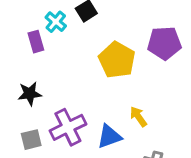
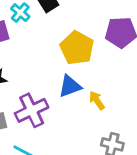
blue triangle: (109, 136) -> (70, 86), moved

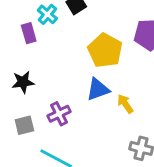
purple cross: (32, 110) -> (59, 114), size x0.7

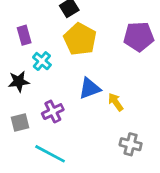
cyan cross: (47, 14) -> (42, 61), moved
yellow pentagon: (105, 50) -> (80, 39), moved

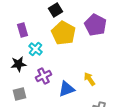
purple pentagon: (139, 37) -> (95, 25), moved, turned 30
blue triangle: (90, 88) -> (66, 89), moved
purple cross: (53, 112) -> (43, 76), moved

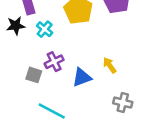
black star: (18, 64) -> (16, 26), moved
gray square: (19, 94) -> (34, 75), moved, turned 32

